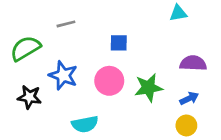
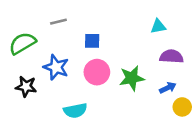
cyan triangle: (178, 13) -> (158, 26), moved
blue square: (119, 43) -> (92, 41), moved
yellow circle: (186, 125) -> (182, 107), moved

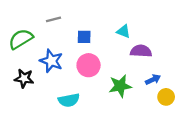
cyan triangle: (158, 26) -> (123, 31), moved, turned 32
purple semicircle: (171, 56) -> (141, 51), moved
green star: (132, 78) -> (120, 86), moved

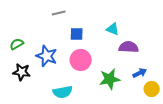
gray line: (54, 19) -> (59, 13), moved
green semicircle: (21, 39) -> (17, 44), moved, size x0.6

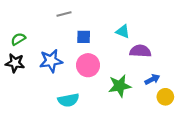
green semicircle: (17, 44) -> (18, 39), moved
blue star: (47, 56) -> (51, 61), turned -30
black star: (22, 72) -> (15, 63), moved

